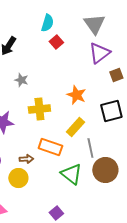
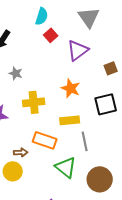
purple triangle: (99, 53) -> (78, 50), moved
yellow rectangle: (75, 127) -> (70, 120), turned 42
brown circle: (105, 170) -> (100, 179), moved

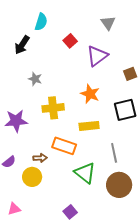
cyan semicircle: (42, 16) -> (41, 22), moved
gray triangle: (89, 17) -> (108, 23), size x0.7
gray line: (85, 141) -> (114, 153), moved

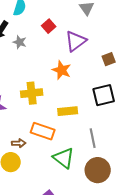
gray star: (35, 79) -> (20, 42), moved
orange star: (90, 94) -> (62, 70), moved

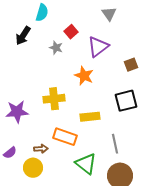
gray star: (20, 42) -> (56, 48), moved

